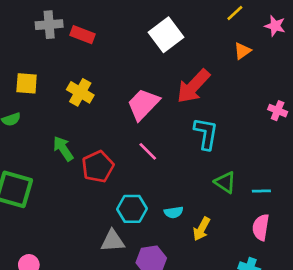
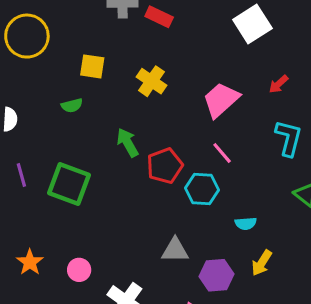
red arrow: (193, 86) -> (279, 84), size x0.5
cyan hexagon: (132, 209) -> (202, 189), moved
yellow arrow: (202, 229) -> (262, 263), moved

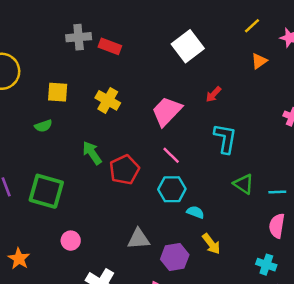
cyan hexagon: (202, 189) -> (172, 189), moved
cyan semicircle: (246, 223) -> (195, 212), turned -150
yellow arrow: (262, 263) -> (211, 244), turned -65
pink circle: (79, 270) -> (71, 241), moved

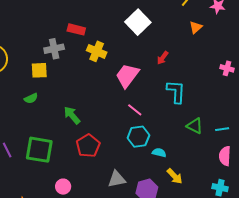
gray cross: (79, 37) -> (54, 49), moved
yellow cross: (108, 100) -> (97, 51), moved
red pentagon: (124, 170) -> (88, 146), moved

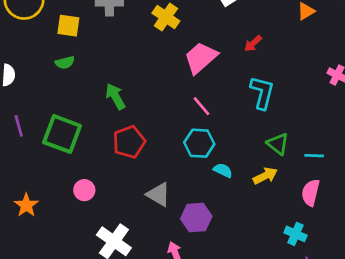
yellow square: (39, 70) -> (68, 26), moved
yellow arrow: (175, 176) -> (265, 176), moved, turned -84
gray triangle: (117, 179) -> (158, 194), turned 30

